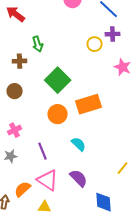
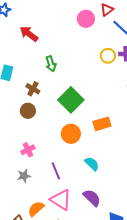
yellow circle: (95, 44) -> (108, 56), moved
brown cross: (20, 61) -> (33, 89), moved, turned 32
orange rectangle: (89, 104) -> (102, 124), size x0.7

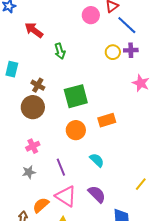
green arrow: (51, 64) -> (60, 51), moved
green square: (71, 100) -> (76, 96), turned 30
brown circle: (28, 111) -> (33, 107), size x1.5

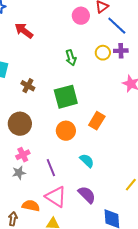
green arrow: (60, 51) -> (71, 58), moved
brown circle: (33, 107) -> (20, 124), moved
orange rectangle: (107, 120) -> (97, 121), turned -42
pink cross: (33, 146) -> (23, 155), moved
orange semicircle: (41, 205) -> (31, 206), turned 54

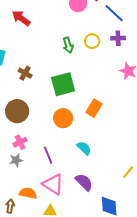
yellow circle: (103, 53) -> (92, 41), moved

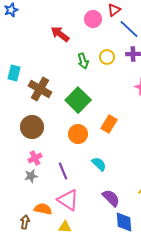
red arrow: (21, 18) -> (60, 34), moved
brown cross: (25, 73) -> (40, 89), size x1.6
green square: (63, 84) -> (78, 100), turned -30
purple semicircle: (84, 182) -> (111, 198), moved

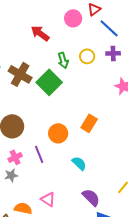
brown cross: (40, 89) -> (20, 74), moved
green square: (78, 100) -> (49, 82), moved
purple line: (63, 171) -> (39, 154), moved
pink triangle: (68, 200) -> (48, 199), size x0.7

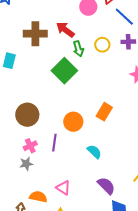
red arrow: (40, 33) -> (65, 30), moved
brown cross: (20, 74) -> (35, 34), moved, turned -30
purple line: (39, 154) -> (54, 143), turned 30

